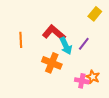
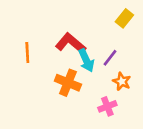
orange star: (93, 77) -> (122, 81), moved
pink cross: (82, 81) -> (107, 106), turned -32

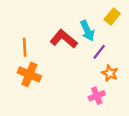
cyan arrow: (86, 60) -> (87, 31), moved
orange cross: (68, 83) -> (29, 74), moved

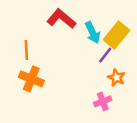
yellow rectangle: (112, 16) -> (116, 35), moved, size x1.5
red L-shape: (64, 39) -> (61, 19), moved

